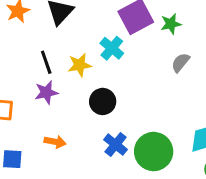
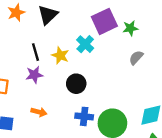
yellow star: (80, 65) -> (60, 55), turned 30
blue cross: (116, 145) -> (84, 116), turned -36

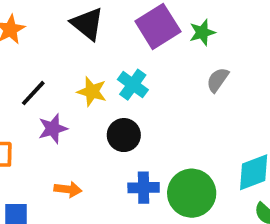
black triangle: (48, 15) -> (87, 24), moved, turned -30
cyan cross: (85, 44) -> (133, 85), moved
black line: (35, 52) -> (33, 93), moved, turned 66

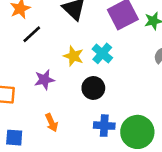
black line: (33, 93) -> (32, 34), moved
orange arrow: (68, 189) -> (52, 123), turned 54

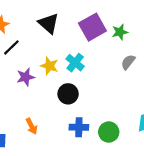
purple star: (44, 80) -> (25, 77), moved
green circle: (137, 132) -> (109, 132), size x0.7

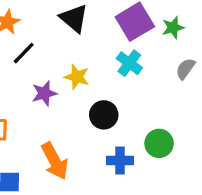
cyan cross: (75, 63) -> (129, 63), moved
orange arrow: (32, 126) -> (55, 161), size x1.6
green circle: (109, 132) -> (159, 143), moved

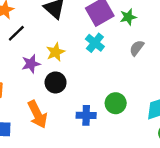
yellow star: (77, 77) -> (56, 52), turned 30
black circle: (104, 115) -> (56, 82), moved

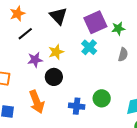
gray semicircle: (137, 48) -> (123, 55), turned 152

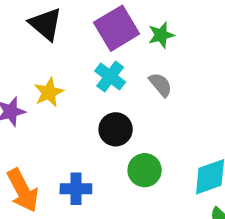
gray semicircle: (123, 55) -> (161, 85), moved, turned -48
black circle: (54, 77) -> (116, 129), moved
blue cross: (77, 106) -> (76, 189), moved

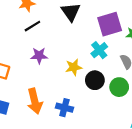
yellow star: (49, 92) -> (74, 67), moved
green circle: (145, 170) -> (119, 87), moved

